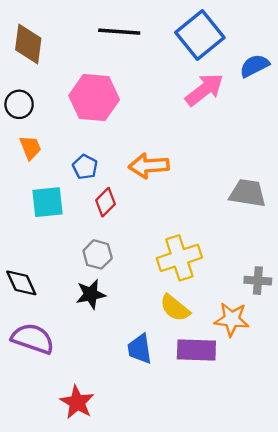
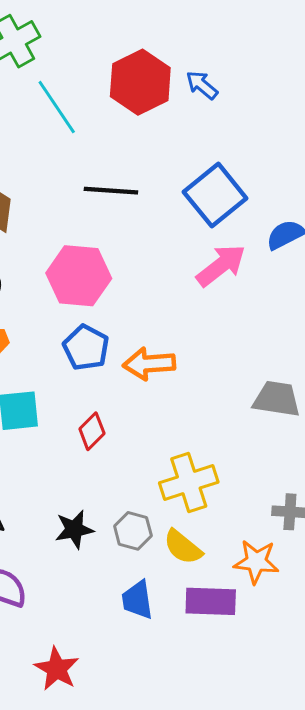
blue pentagon: (85, 167) -> (86, 348), moved, size x1.4
red diamond: (105, 202) -> (92, 431), moved
gray hexagon: (98, 254) -> (133, 531), moved

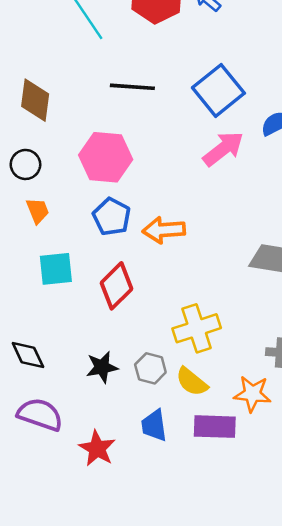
red diamond: (92, 431) -> (116, 286), size x1.5
red star: (57, 669) -> (97, 448), moved

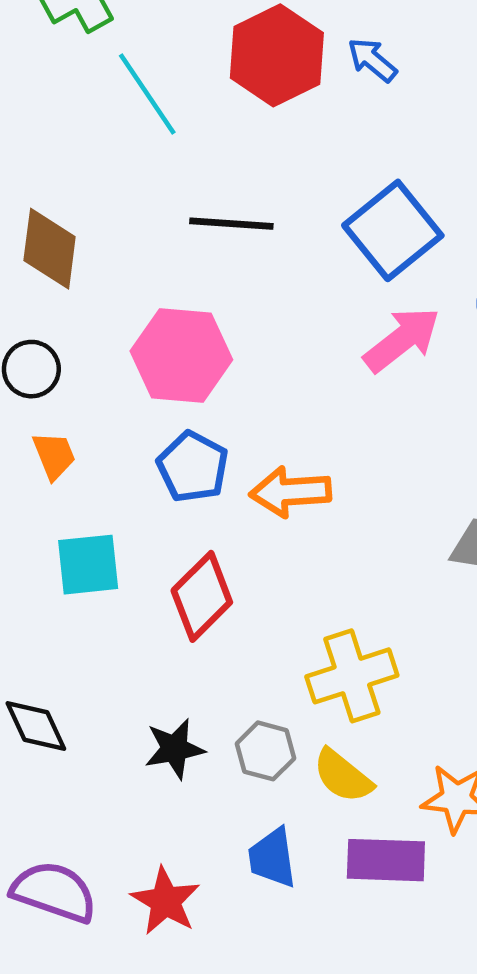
purple semicircle: (40, 414) -> (54, 892), moved

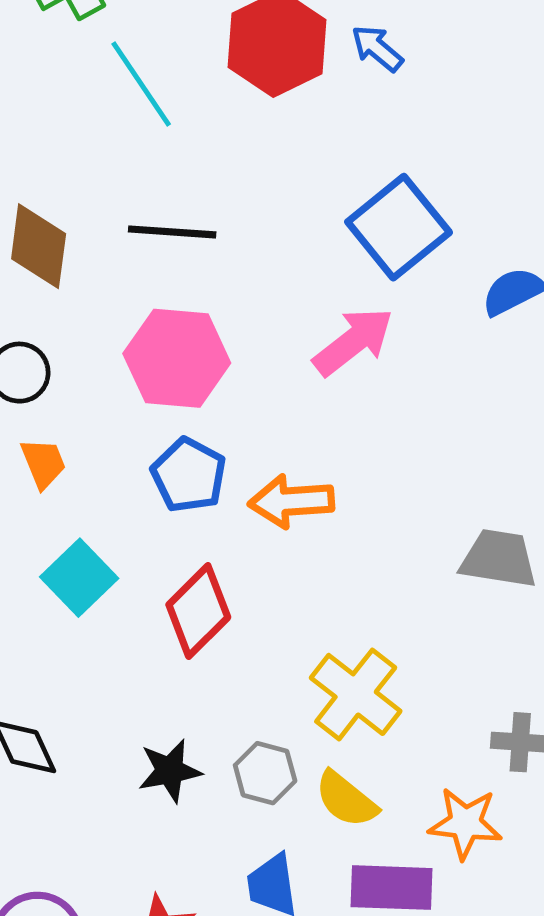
black line: (231, 224) -> (172, 232), moved
pink arrow: (402, 340) -> (353, 342), moved
cyan square: (88, 565) -> (79, 578), turned -38
yellow cross: (352, 676) -> (356, 694), turned -34

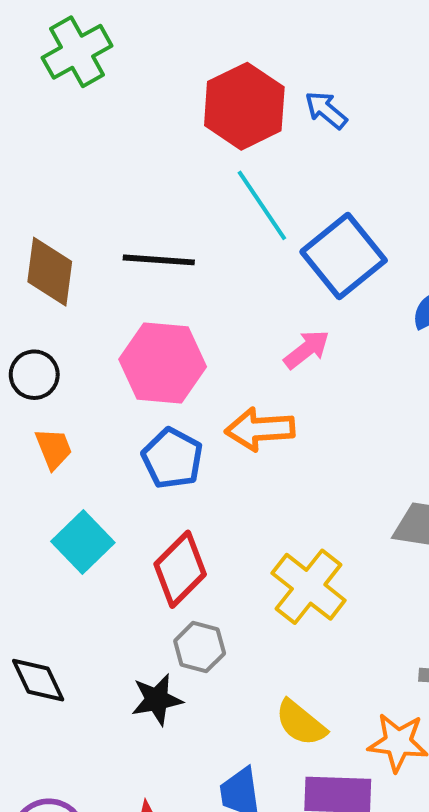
cyan line: (141, 84) -> (262, 205), moved
pink arrow: (353, 342) -> (307, 349), size x0.7
orange arrow: (291, 501) -> (260, 429), moved
yellow cross: (356, 694) -> (309, 587), moved
gray hexagon: (265, 773) -> (200, 647), moved

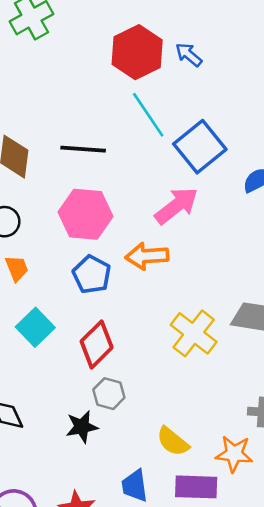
pink arrow: (307, 349) -> (176, 206), size x1.5
yellow cross: (309, 587) -> (194, 333), moved

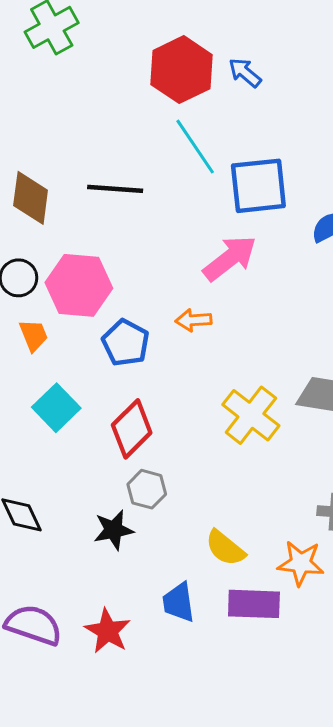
blue square: (200, 147) -> (258, 186), turned 33
pink hexagon: (86, 214) -> (79, 285), moved
orange arrow: (147, 256) -> (194, 320), size x0.7

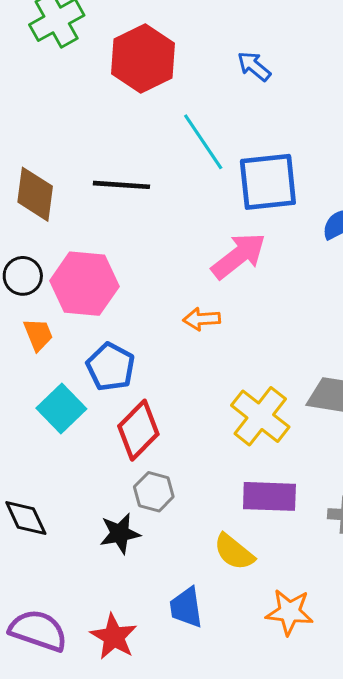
red hexagon: (181, 70) -> (143, 59), moved
blue pentagon: (126, 343) -> (111, 367), moved
orange star: (301, 563) -> (289, 612), moved
purple rectangle: (254, 604) -> (269, 496), moved

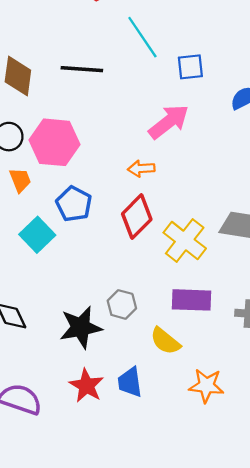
blue square: (268, 182) -> (190, 67), size x0.6
red diamond: (138, 430) -> (137, 217), moved
gray hexagon: (154, 492) -> (122, 304), moved
black star: (120, 533) -> (81, 327), size x1.4
red star: (114, 637) -> (86, 386), moved

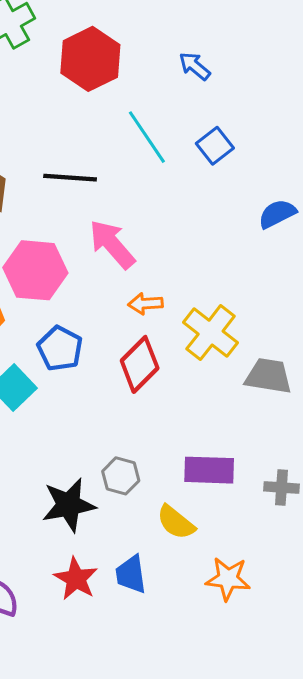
blue square: (190, 67) -> (215, 146), moved, turned -32
pink arrow: (169, 122) -> (112, 244), moved, turned -93
yellow cross: (185, 241) -> (211, 333), moved

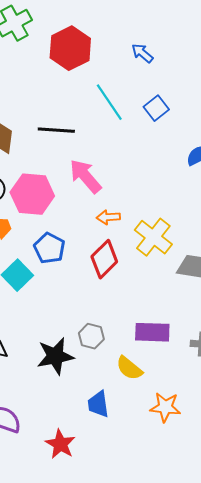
red star: (76, 579) -> (60, 444), moved

